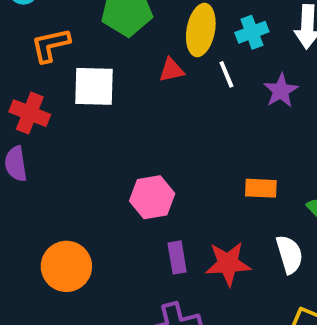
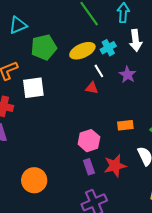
yellow ellipse: (201, 30) -> (82, 51), turned 65
red triangle: (171, 70) -> (92, 88), moved, turned 32
pink hexagon: (152, 197) -> (89, 141), moved

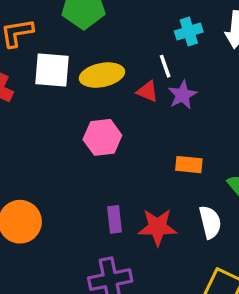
yellow ellipse: (82, 51) -> (102, 75), moved
purple star: (127, 75) -> (182, 95), moved
pink hexagon: (89, 141) -> (102, 137), moved

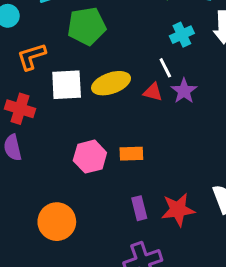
pink hexagon: (102, 137) -> (90, 157), moved
orange rectangle: (189, 165) -> (131, 154), moved

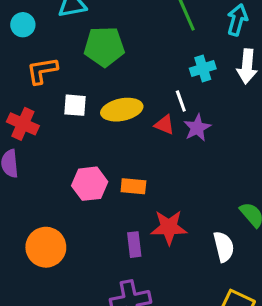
white square: (67, 85) -> (75, 105), size x0.7
red star: (178, 210) -> (169, 227), moved

